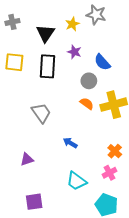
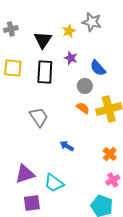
purple triangle: (27, 159) -> (25, 174), moved, size x1.5
pink cross: (110, 173) -> (113, 180), moved
cyan trapezoid: (76, 181) -> (54, 183), moved

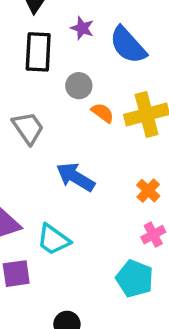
blue semicircle: (98, 68) -> (128, 45), size x1.4
gray circle: (85, 86) -> (79, 86), moved
blue arrow: (67, 146) -> (75, 177), size x1.6

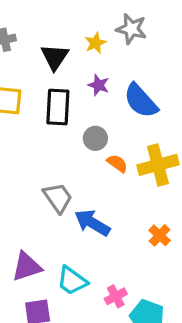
gray trapezoid: (28, 128) -> (58, 198), moved
pink cross: (153, 235) -> (116, 296), moved

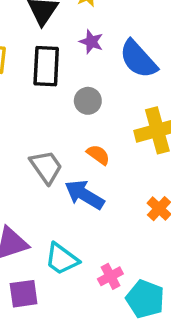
orange semicircle: (117, 163) -> (98, 155), moved

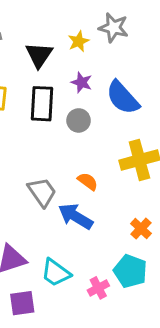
gray circle: (88, 101) -> (79, 120), moved
cyan pentagon: (145, 299) -> (130, 271), moved

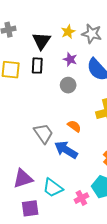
gray star: (114, 28) -> (92, 34), moved
black rectangle: (42, 104) -> (37, 66), moved, size x0.7

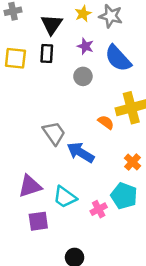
orange semicircle: (74, 126) -> (106, 122), moved

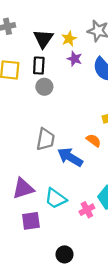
yellow star: (83, 14) -> (69, 39), moved
gray circle: (83, 76) -> (44, 87), moved
orange semicircle: (106, 122) -> (94, 140), moved
gray trapezoid: (54, 133) -> (46, 139), turned 45

